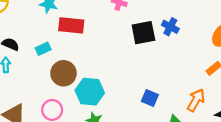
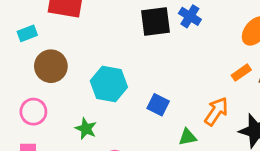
cyan hexagon: (90, 92) -> (109, 84), moved

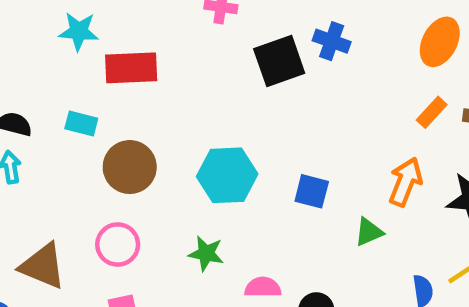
cyan rectangle: (27, 33) -> (81, 123), turned 48

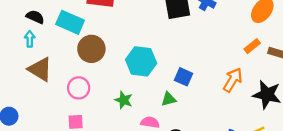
cyan rectangle: (81, 123) -> (70, 22), size x1.6
green triangle: (369, 232) -> (169, 99), moved
brown triangle: (43, 266) -> (40, 69), moved

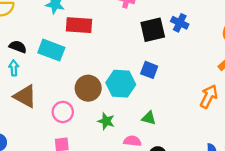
brown circle: (91, 49) -> (88, 88), moved
blue square: (183, 77) -> (149, 70), moved
green triangle: (169, 99) -> (149, 118), turned 32

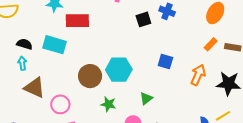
black square: (153, 30) -> (143, 19), size x0.7
blue square: (149, 70) -> (165, 61), moved
pink circle: (63, 112) -> (60, 104), moved
green triangle: (149, 118) -> (146, 98), turned -48

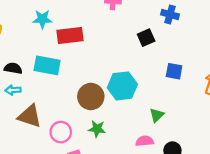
black square: (143, 19) -> (146, 38), moved
cyan arrow: (22, 63) -> (13, 90), turned -80
green star: (108, 104) -> (97, 129), moved

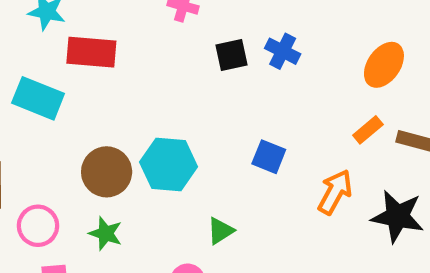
black square: (146, 38) -> (231, 55), moved

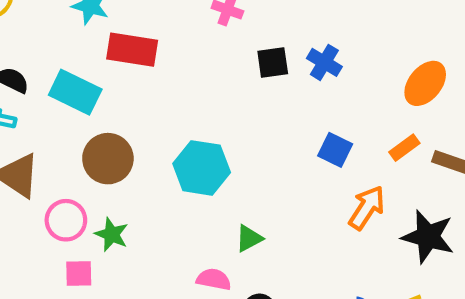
blue square: (269, 157) -> (335, 150), moved
brown circle: (107, 172) -> (108, 159), moved
green star: (106, 233) -> (112, 234), moved

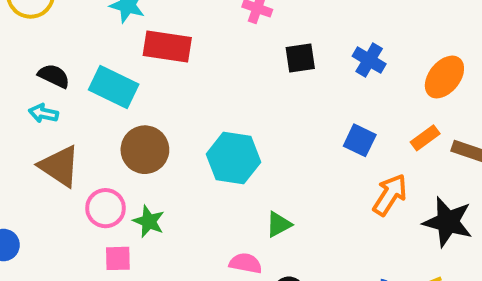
blue cross: (324, 62) -> (369, 60), moved

